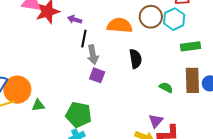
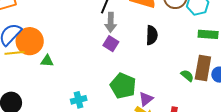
green semicircle: (166, 87) -> (187, 76), moved
green pentagon: (79, 115) -> (123, 86), moved
purple triangle: (156, 121) -> (146, 99), moved

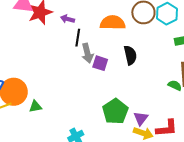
purple square: (111, 44) -> (100, 63), moved
green pentagon: (123, 86) -> (115, 111), turned 30

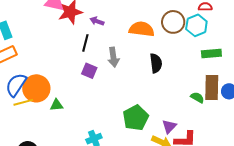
black line: (78, 38) -> (85, 43), moved
purple square: (100, 63) -> (89, 71), moved
purple triangle: (141, 118) -> (169, 126), moved

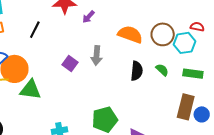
purple arrow: (97, 21) -> (88, 17), turned -80
black line: (85, 43) -> (35, 30), moved
green semicircle: (197, 97) -> (162, 70), moved
green triangle: (57, 105) -> (30, 90), size x1.6

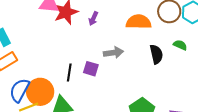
black line: (35, 30) -> (69, 72), moved
gray arrow: (97, 56) -> (113, 53), turned -84

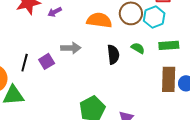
purple arrow: (93, 19) -> (55, 12), turned 32
purple square: (91, 69) -> (47, 61), turned 35

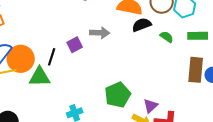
black semicircle: (113, 55) -> (142, 25), moved, turned -108
black line: (25, 63) -> (52, 57), moved

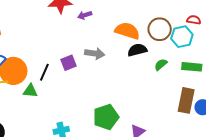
green semicircle: (167, 37) -> (161, 65), turned -80
green triangle: (40, 77) -> (30, 91), size x0.7

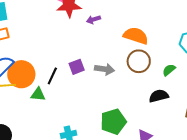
brown circle: (160, 29) -> (139, 61), moved
black semicircle: (137, 50) -> (159, 96), moved
gray arrow: (95, 53) -> (105, 69), moved

